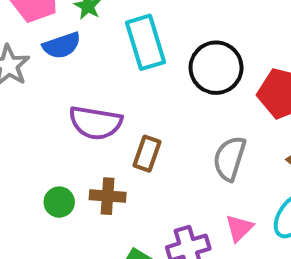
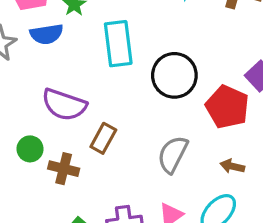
green circle: (59, 202) -> (30, 149), moved

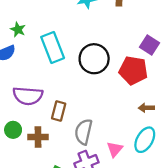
gray semicircle: (173, 154) -> (84, 132), moved

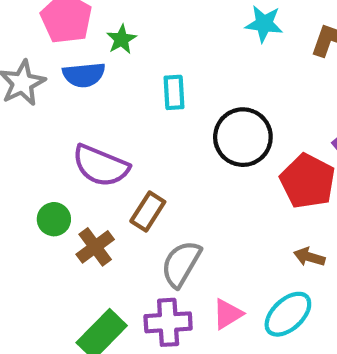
cyan rectangle: (53, 48) -> (174, 92), size x0.6
brown cross: (38, 137) -> (95, 247), turned 36

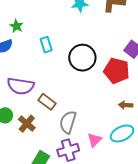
brown rectangle: (148, 212) -> (47, 102), turned -72
cyan ellipse: (288, 314) -> (122, 133), turned 30

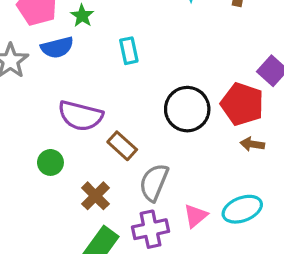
black circle: (82, 58) -> (187, 109), moved
brown arrow: (126, 105) -> (252, 144), moved
brown cross: (27, 124) -> (95, 196), moved

